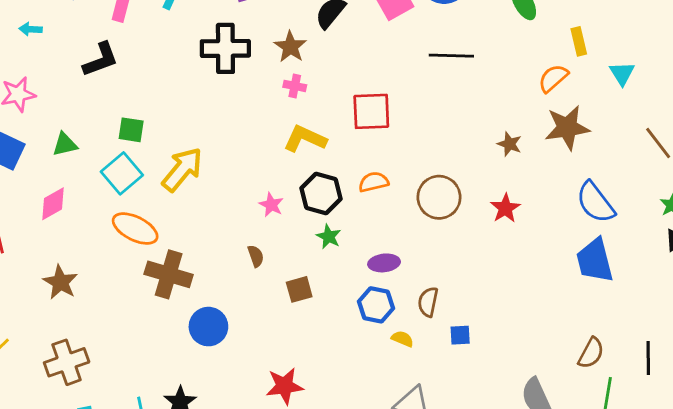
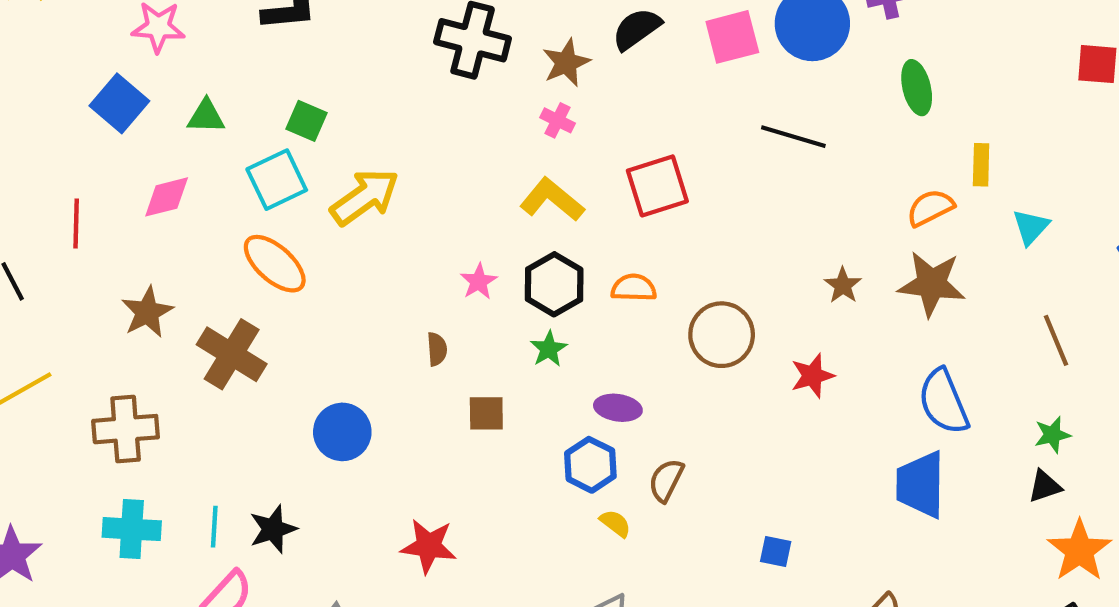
red square: (371, 111) -> (657, 186), turned -30
brown cross: (169, 274) -> (232, 354), moved
blue square: (460, 335) -> (776, 551), moved

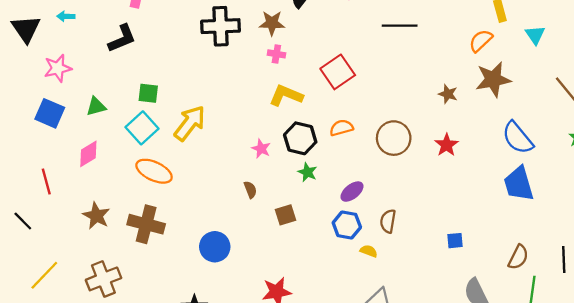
brown star: (566, 63) -> (272, 23), turned -30
purple ellipse: (618, 408) -> (352, 192), turned -30

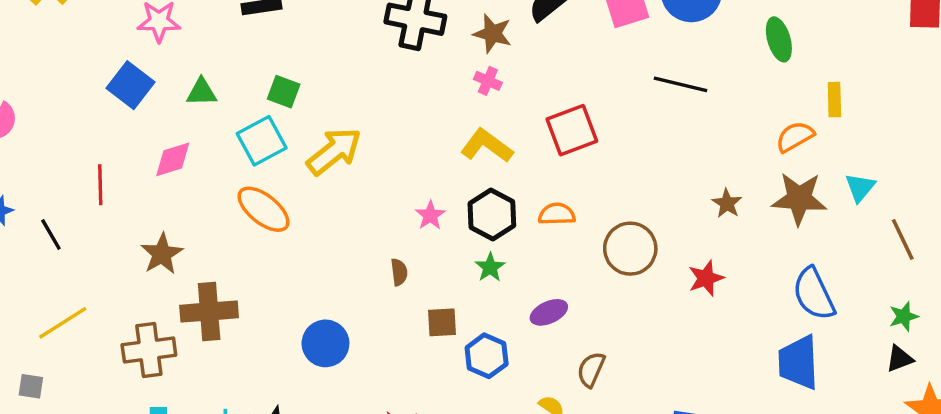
cyan triangle: (535, 35) -> (860, 187), moved
brown cross: (146, 224) -> (209, 312), moved, turned -33
blue hexagon: (347, 225) -> (487, 356), moved

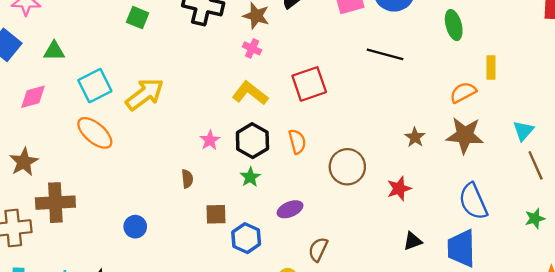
green square: (284, 92) -> (138, 18), moved
cyan triangle: (860, 187) -> (523, 131), moved
orange semicircle: (557, 214) -> (297, 142), turned 75
blue circle: (325, 343) -> (135, 227), size x0.7
black triangle: (900, 359) -> (413, 241), moved

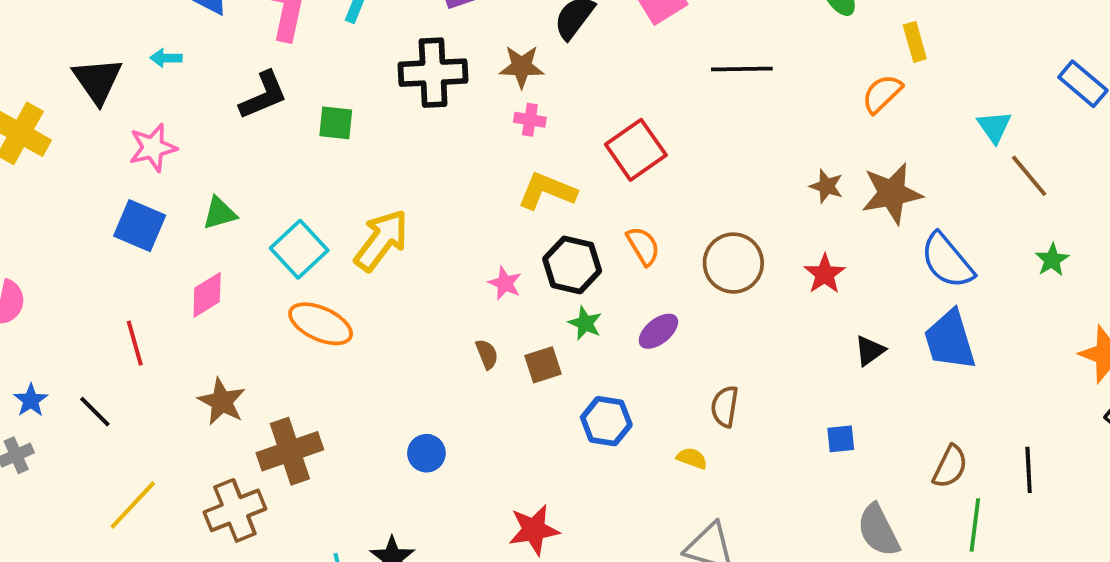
brown star: (465, 135) -> (892, 193), moved
purple ellipse: (290, 209) -> (658, 331), moved
brown square: (216, 214) -> (543, 365), moved

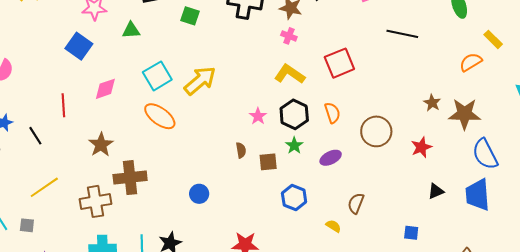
yellow rectangle: (915, 42) -> (493, 39), turned -42
green triangle: (220, 213) -> (131, 30), moved

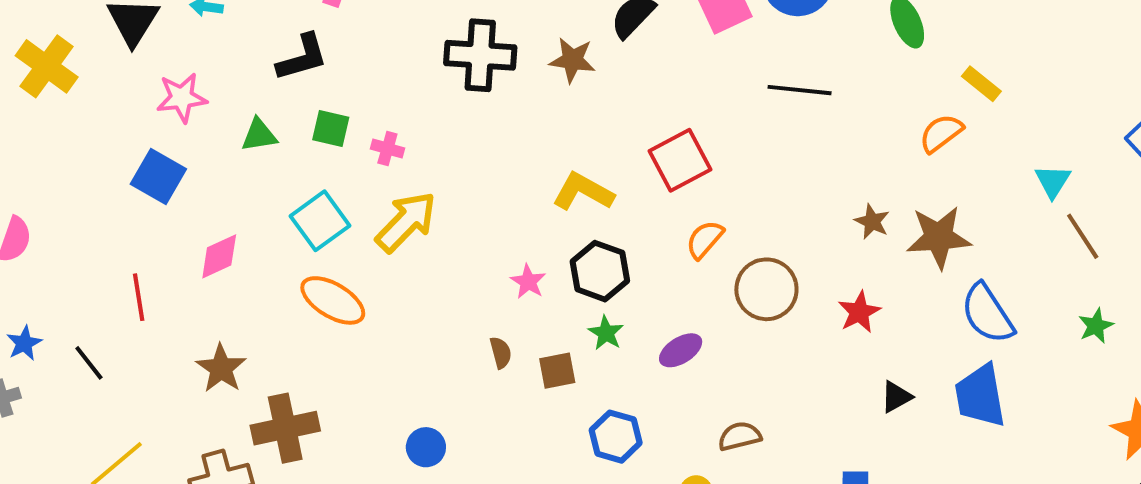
green square: (190, 16) -> (331, 128), moved
pink cross: (289, 36) -> (387, 148), moved
orange semicircle: (332, 113) -> (705, 239), moved, turned -115
brown semicircle: (356, 203) -> (740, 436), turned 60

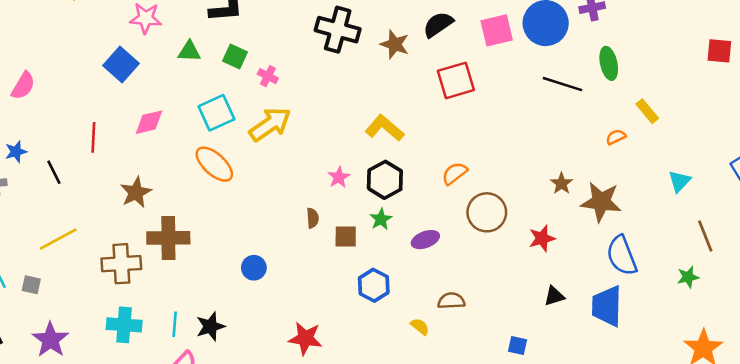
black line: (800, 90) -> (563, 84), moved
orange semicircle: (941, 133) -> (616, 137), size x0.7
red square: (680, 160) -> (456, 80), moved
brown line: (1083, 236) -> (705, 236), moved

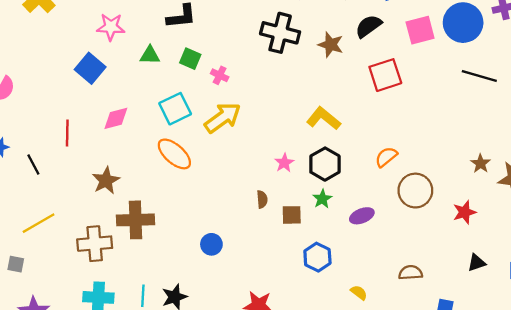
brown semicircle: (451, 301) -> (410, 273), moved

